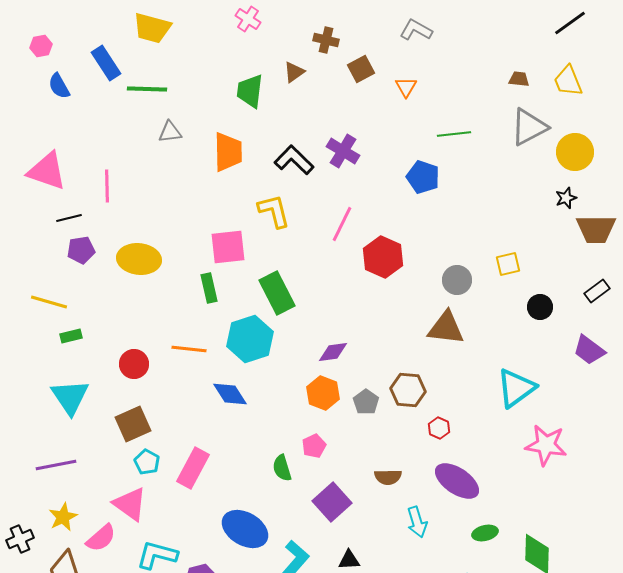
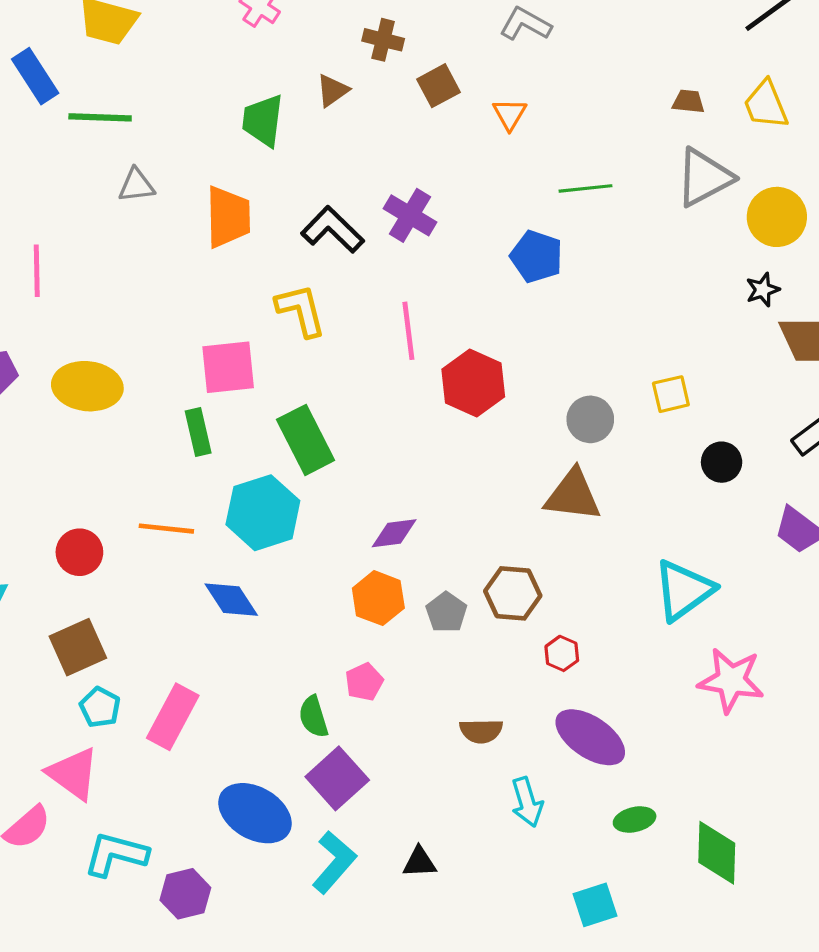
pink line: (342, 224) -> (408, 331), turned -33
purple square: (332, 502) -> (337, 778), moved

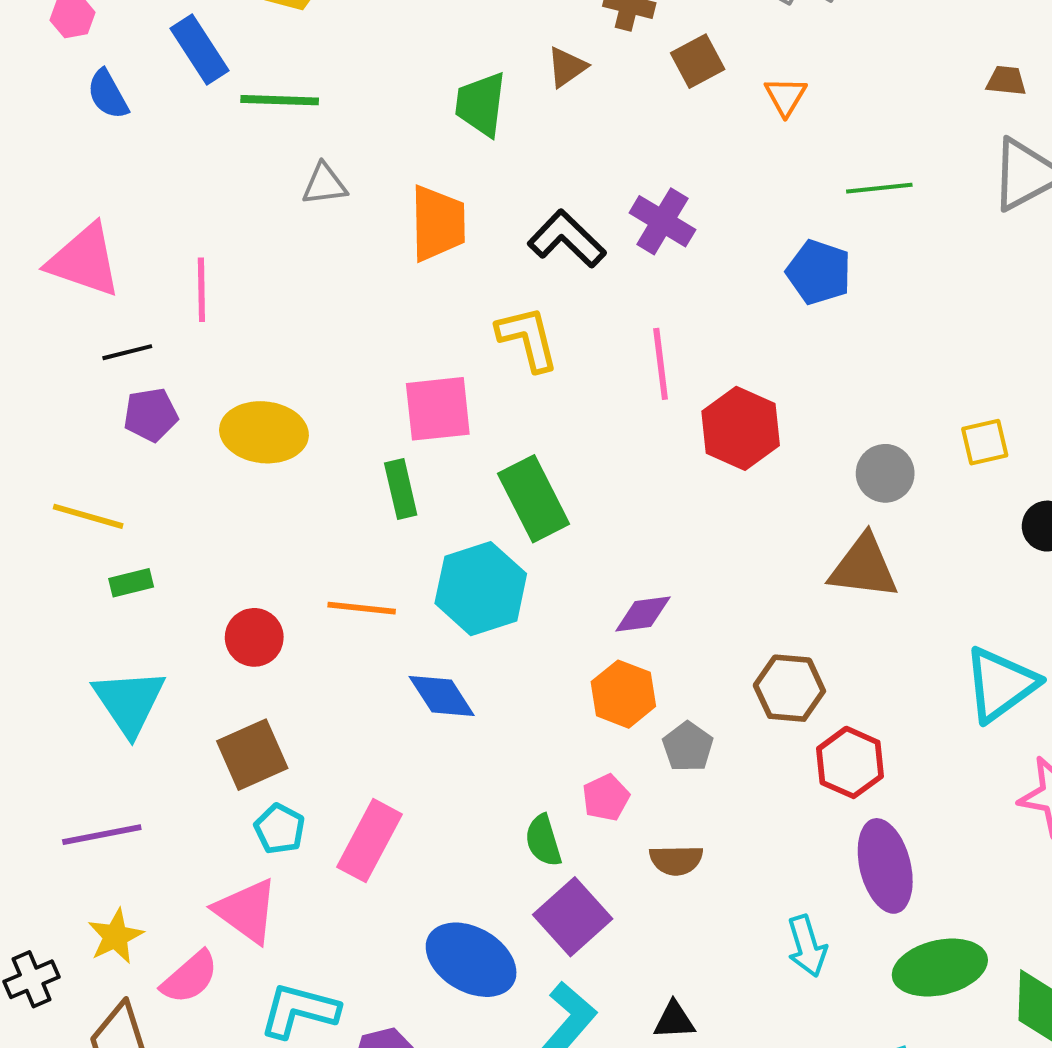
gray pentagon: (446, 612) -> (688, 747), moved
red hexagon: (562, 653) -> (850, 762), size x1.6
brown semicircle: (481, 731) -> (676, 860), moved
purple ellipse: (590, 737) -> (885, 866), turned 42
green ellipse: (635, 820) -> (940, 968), size x1.8

